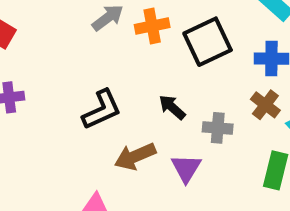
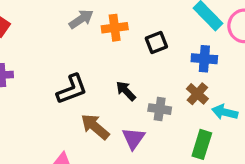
black square: (208, 42) -> (156, 42), size x0.6
brown arrow: (135, 156) -> (95, 127), turned 60

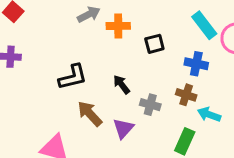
brown cross: (197, 94) -> (186, 95), turned -30

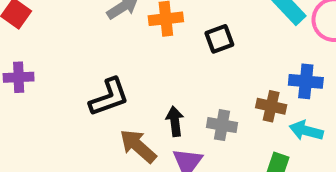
blue cross: (196, 64) -> (306, 81), moved
black arrow: (122, 84) -> (175, 121), moved, turned 36

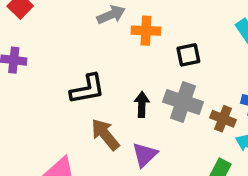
black arrow: (175, 121) -> (142, 105), moved
gray cross: (222, 125) -> (183, 102), moved, size x1.5

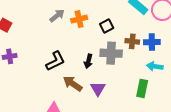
black arrow: (142, 105) -> (88, 61), turned -152
brown cross: (223, 119) -> (132, 41), moved

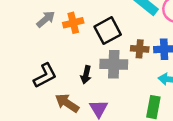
black square: (107, 26) -> (108, 31), size x1.5

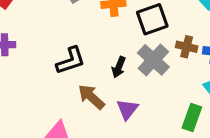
gray cross: (114, 64) -> (153, 60), turned 32

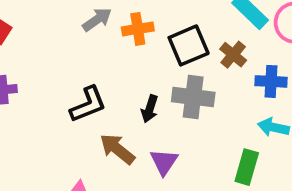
brown cross: (187, 47) -> (233, 55), moved, turned 30
gray cross: (153, 60) -> (193, 97), turned -32

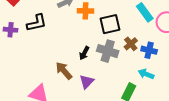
brown cross: (233, 55) -> (131, 44), moved
black L-shape: (88, 104) -> (37, 23), moved

